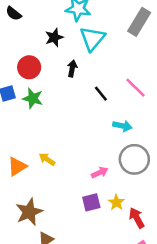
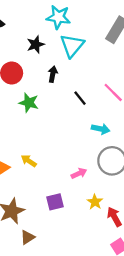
green star: (33, 98) -> (29, 103), moved
purple square: (91, 202) -> (55, 202), moved

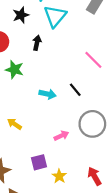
black line: (80, 98) -> (75, 90), moved
cyan arrow: (101, 129) -> (48, 94), moved
yellow star: (95, 202) -> (59, 176), moved

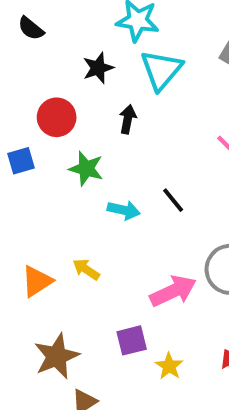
black line: (75, 90) -> (173, 200), moved
cyan arrow: (48, 94) -> (124, 210), moved
pink arrow: (61, 136) -> (173, 291), size x1.6

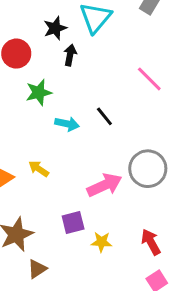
black star: (98, 68) -> (55, 28), moved
green star: (86, 169) -> (39, 92), turned -30
yellow star: (169, 366) -> (101, 242), turned -30

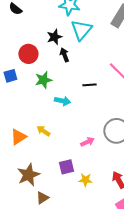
black arrow: (70, 55) -> (64, 55), turned -32
black line: (104, 116) -> (89, 85), moved, turned -56
pink arrow: (104, 185) -> (87, 142), size x0.6

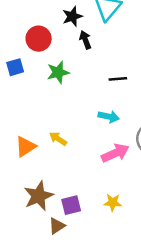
cyan arrow: (62, 101) -> (109, 117), moved
pink arrow: (87, 142) -> (115, 153), size x1.5
purple square: (66, 167) -> (71, 205), moved

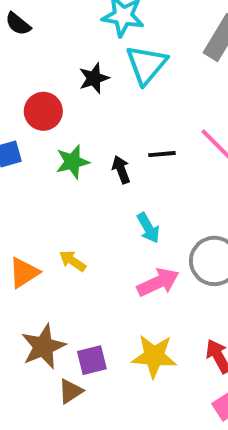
black arrow: (85, 40) -> (121, 170), moved
black line: (118, 79) -> (162, 154), moved
cyan arrow: (109, 117) -> (148, 228), turned 48
yellow star: (113, 202) -> (154, 356), size x1.6

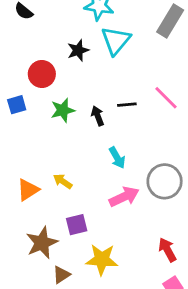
yellow star: (154, 356) -> (102, 259), moved
purple square: (92, 360) -> (77, 225), moved

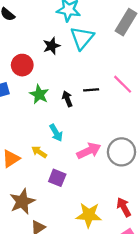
green star: (63, 110) -> (39, 94), turned -30
cyan arrow: (117, 158) -> (56, 133), moved
pink arrow: (124, 197) -> (89, 151), moved
purple square: (77, 225) -> (57, 178), moved, turned 36
yellow star: (102, 259) -> (89, 215), moved

